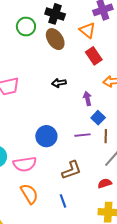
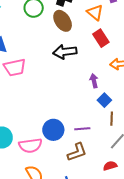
black arrow: (59, 83) -> (65, 52), moved, size x1.6
purple line: (82, 135) -> (82, 129), moved
blue circle: (46, 136) -> (53, 130), moved

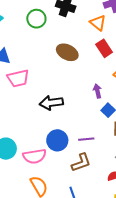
brown ellipse: (63, 21) -> (67, 52), moved, turned -30
black arrow: (65, 52) -> (51, 103), moved

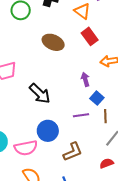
black arrow: (51, 103) -> (40, 94), turned -125
purple line: (86, 139) -> (81, 115), moved

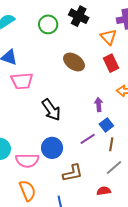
purple line: (81, 115) -> (88, 139), turned -35

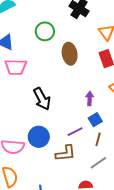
green circle: (48, 24) -> (45, 31), moved
brown ellipse: (74, 62) -> (70, 54), turned 40
brown L-shape: (73, 173) -> (65, 153), moved

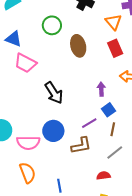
pink trapezoid: (16, 67) -> (25, 63), turned 30

